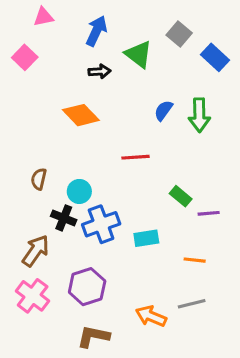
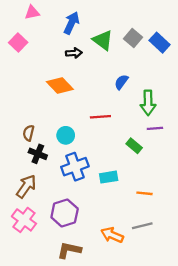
gray square: (179, 34) -> (133, 38), moved
green arrow: (199, 115) -> (148, 103), moved
cyan circle: (79, 191) -> (66, 135), moved
purple line: (209, 213) -> (155, 128), moved
black cross: (64, 218) -> (38, 154), moved

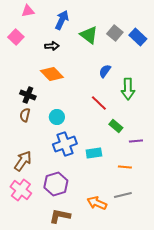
black arrow: (74, 53) -> (52, 46), moved
red line: (100, 117) -> (99, 103), moved, turned 48
purple line: (155, 128) -> (136, 141), moved
black cross: (38, 154) -> (28, 95), moved

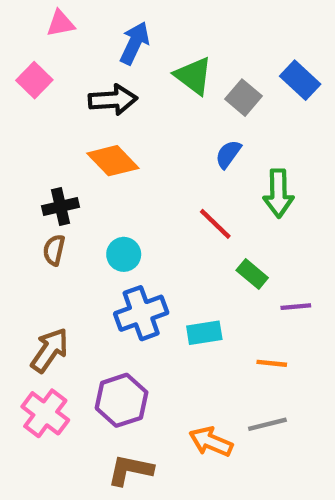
gray square: (115, 33) -> (243, 98), moved
black arrow: (52, 46) -> (113, 100), size x1.5
black cross: (28, 95) -> (61, 206), turned -35

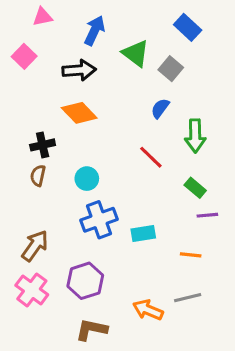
blue rectangle: (300, 80) -> (188, 27), moved
green rectangle: (252, 274) -> (195, 188), moved

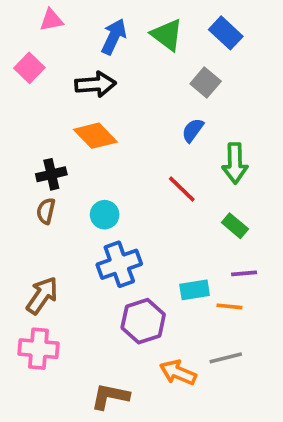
green triangle: (136, 53) -> (167, 35), moved
purple line: (207, 215) -> (244, 273), moved
cyan rectangle: (143, 234) -> (195, 290), moved
purple hexagon: (85, 281) -> (143, 321), moved
pink cross: (32, 290) -> (38, 349), turned -32

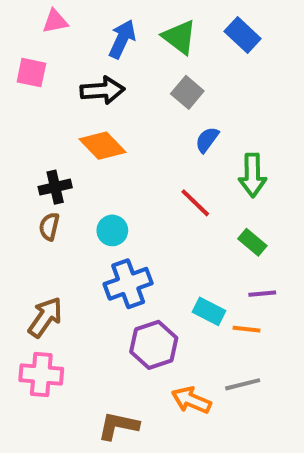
pink square: (29, 68) -> (31, 73), turned -32
gray square: (206, 82) -> (187, 92), moved
cyan rectangle: (195, 290) -> (209, 311), turned 36

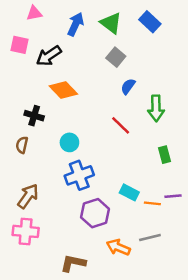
black arrow: (102, 90) -> (49, 56), moved, turned 150
black cross: (55, 187) -> (34, 116), turned 30
brown semicircle: (49, 226) -> (22, 145), moved
green rectangle: (252, 242) -> (165, 155), moved, turned 35
purple line: (262, 294) -> (173, 196), moved

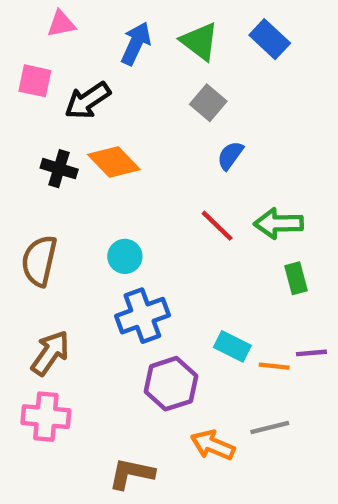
green arrow: (156, 108) -> (278, 223), moved, turned 90
black cross: (34, 116) -> (59, 169), moved
brown semicircle: (22, 145) -> (39, 261), size x1.6

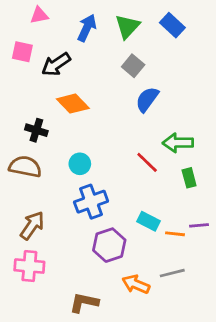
green triangle: (199, 41) -> (127, 26), turned 36
blue semicircle: (230, 155) -> (147, 99), size x1.4
black cross: (59, 169) -> (36, 130), moved
red line: (217, 226) -> (147, 162), moved
brown semicircle: (39, 261) -> (25, 167), turned 88

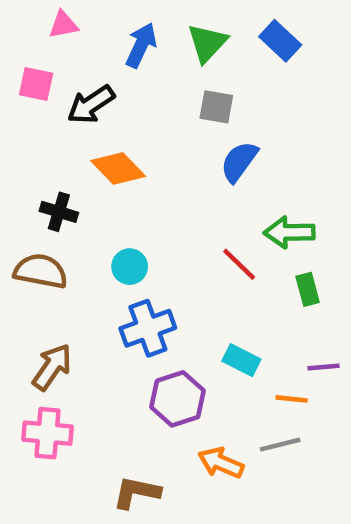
gray square: (133, 66) -> (216, 107), turned -30
orange line: (175, 234) -> (292, 399), moved

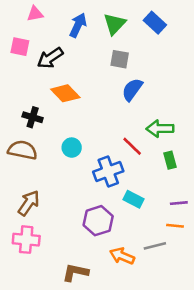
blue cross: (148, 328) -> (108, 171), moved
orange line: (292, 399) -> (175, 226), moved

